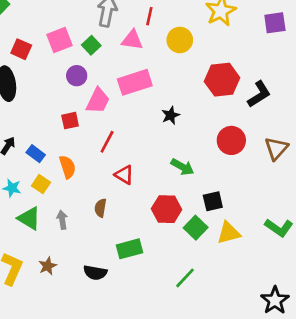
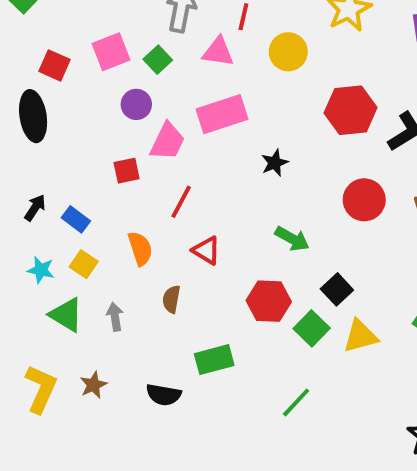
orange semicircle: (67, 167) -> (140, 249), moved
black square: (213, 201) -> (337, 289), turned -30

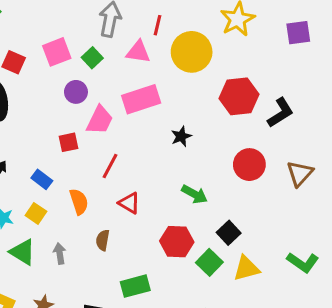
yellow circle: (288, 52) -> (192, 52), size x1.4
blue rectangle: (76, 219) -> (42, 179), moved

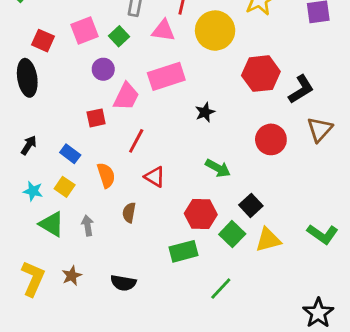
brown triangle: (300, 173) -> (320, 129), moved
green rectangle: (135, 286) -> (184, 251), moved

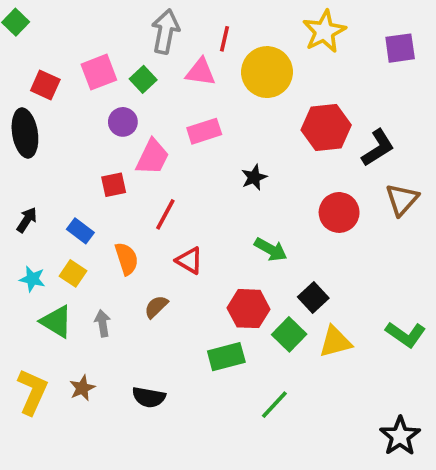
pink rectangle: (166, 76) -> (204, 131), size x0.7
brown semicircle: (129, 213) -> (156, 307), turned 36

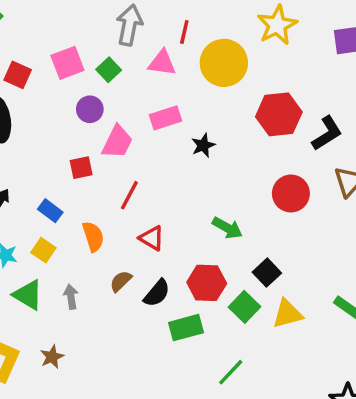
black star: (254, 177) -> (203, 145), moved
black semicircle: (149, 397) -> (157, 293), moved, turned -60

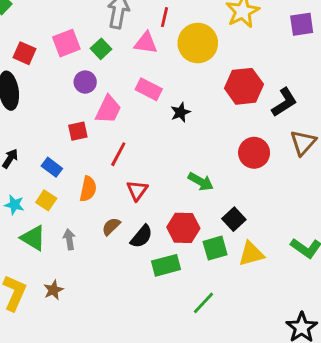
pink rectangle: (165, 118) -> (149, 89), turned 45
orange semicircle: (93, 236) -> (88, 189), turned 30
red triangle: (152, 238) -> (137, 190), turned 35
green square: (244, 307) -> (215, 248), turned 30

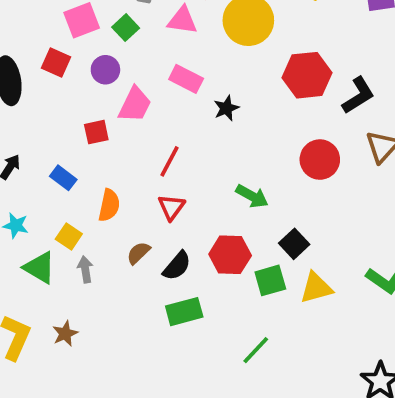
red square: (25, 53) -> (56, 62), moved
red line: (118, 154) -> (170, 161), moved
yellow square: (46, 200) -> (69, 236), moved
green rectangle: (166, 265) -> (184, 312), moved

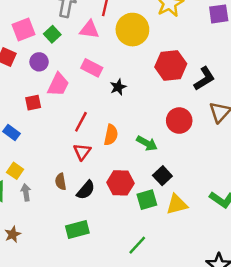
green arrow: (252, 196) -> (147, 143), moved
orange semicircle: (109, 205) -> (111, 135), moved
brown semicircle: (138, 253) -> (61, 182), turned -56
green rectangle: (184, 312) -> (77, 230), moved

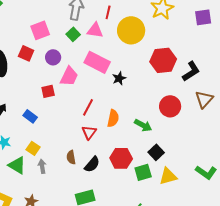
green square: (52, 34) -> (73, 34), moved
pink rectangle: (92, 68) -> (97, 62), size x1.4

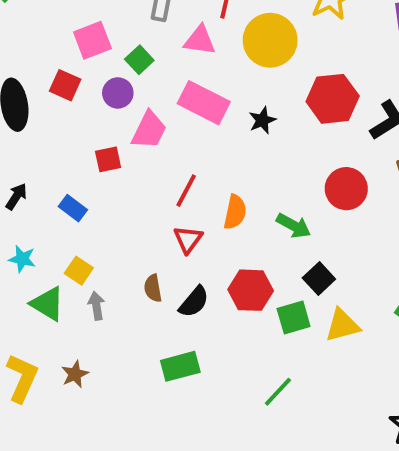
green square: (73, 34) -> (139, 60), moved
black star: (119, 78) -> (262, 120), moved

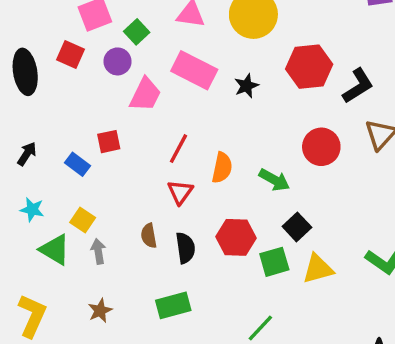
red square: (108, 159) -> (109, 142), moved
black semicircle: (194, 302) -> (185, 248), turned -48
brown star: (75, 374) -> (100, 311), moved

